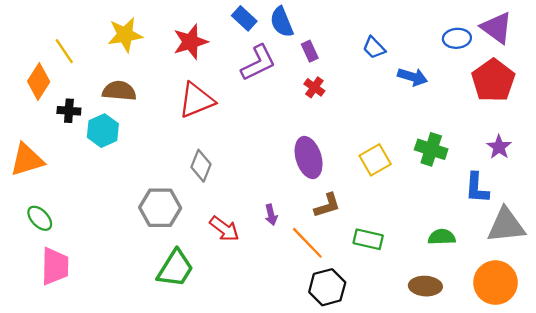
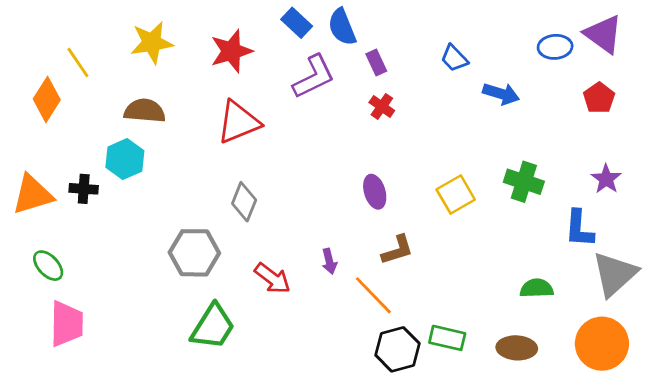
red pentagon: (493, 80) -> (599, 98), size x0.6
black cross: (69, 111) -> (84, 189), moved
purple ellipse: (309, 157) -> (375, 192), size x0.7
gray triangle: (506, 225) -> (615, 274), turned -36
green rectangle: (368, 239) -> (447, 338), moved

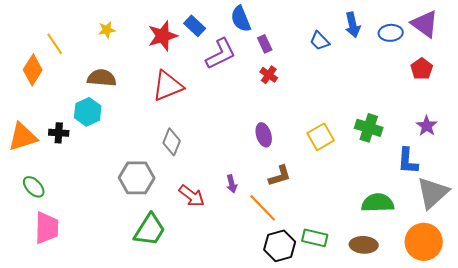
blue rectangle: (297, 23) -> (195, 26), moved
yellow star: (152, 43) -> (107, 30), size x0.6
blue arrow: (501, 94) -> (353, 25), moved, turned 60
green semicircle: (537, 288) -> (378, 203), size x1.4

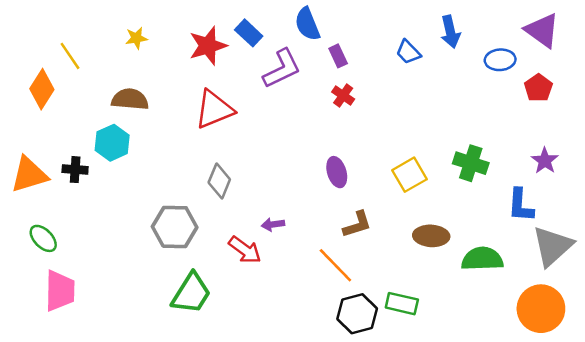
blue ellipse: (391, 33) -> (500, 60), moved
purple arrow: (232, 184) -> (273, 224), moved, turned 96
brown ellipse: (364, 245) -> (431, 236), moved

